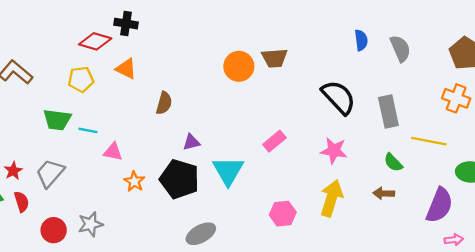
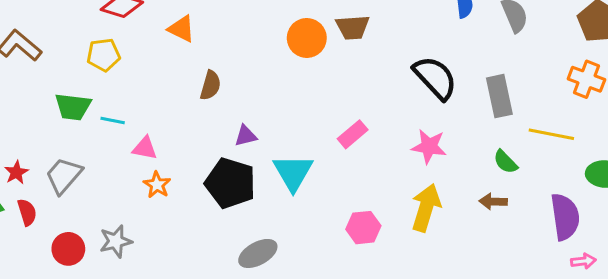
orange triangle: (126, 69) -> (181, 29), moved
orange star: (134, 181) -> (157, 185), moved
purple semicircle: (440, 205) -> (565, 217), turned -30

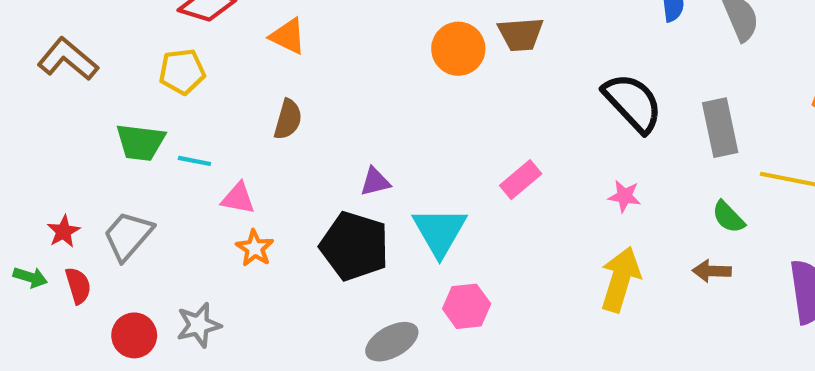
brown semicircle: (210, 85) -> (288, 119), moved
pink star: (429, 147) -> (624, 196), size x0.7
pink hexagon: (363, 228) -> (467, 306), moved

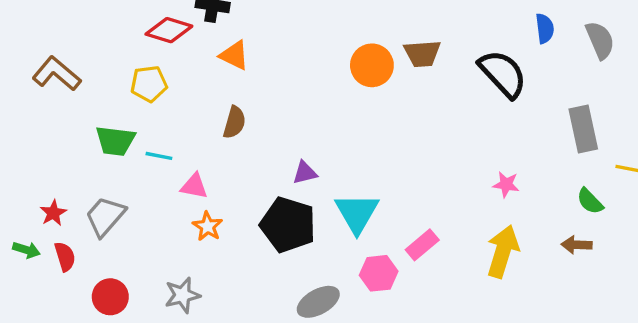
black semicircle: (633, 103) -> (503, 74), moved
pink rectangle: (521, 180) -> (422, 245), moved
gray star: (199, 325) -> (182, 295), moved

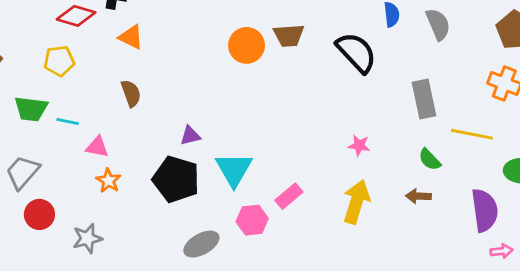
brown semicircle: (234, 122) -> (131, 93), turned -36
red circle: (110, 297) -> (39, 214), moved

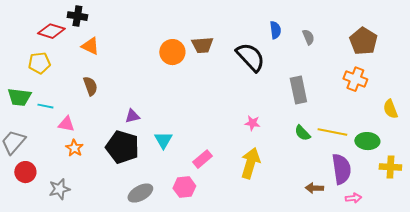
gray semicircle: (438, 24) -> (308, 37), size x0.7
yellow line: (472, 134) -> (332, 132), moved
cyan triangle: (234, 169) -> (163, 140), size x0.7
brown arrow: (418, 196) -> (314, 188), moved
pink hexagon: (252, 220) -> (184, 187), moved

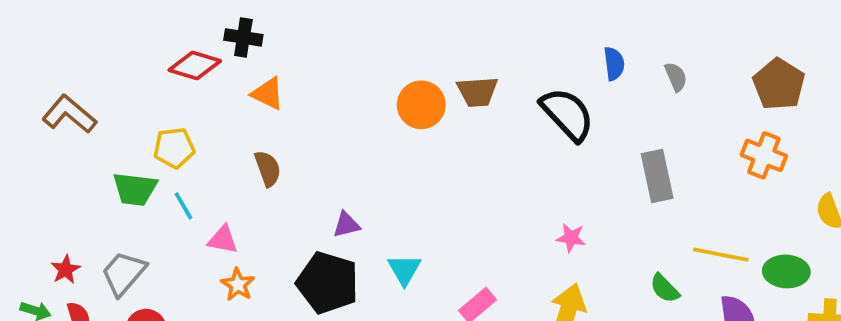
yellow pentagon: (39, 63) -> (174, 148), moved
cyan line: (45, 106) -> (183, 206), turned 49
green semicircle: (302, 133) -> (665, 288), moved

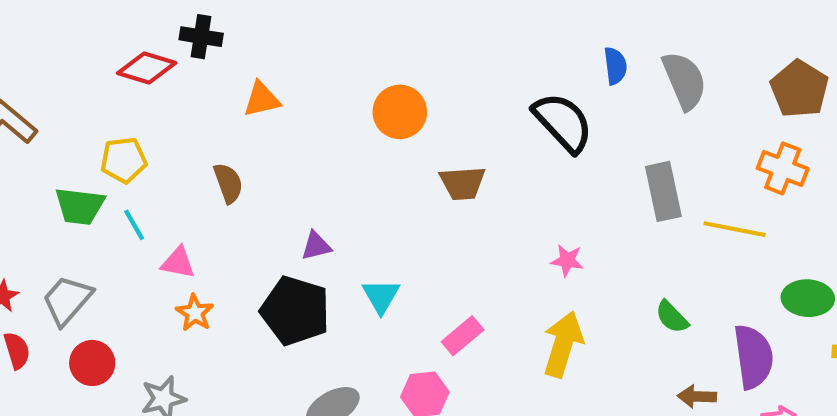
gray semicircle: (676, 77) -> (684, 81), size x1.8
brown trapezoid: (477, 92) -> (463, 183), moved
orange triangle: (268, 94) -> (262, 99), moved, turned -39
yellow line: (721, 255) -> (735, 229), moved

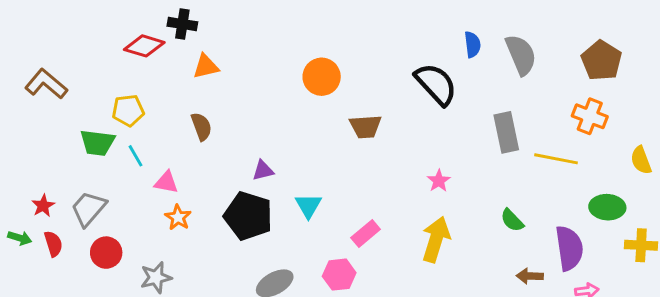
orange triangle: (262, 99) -> (206, 66), moved
pink star: (567, 260) -> (439, 181), turned 30

